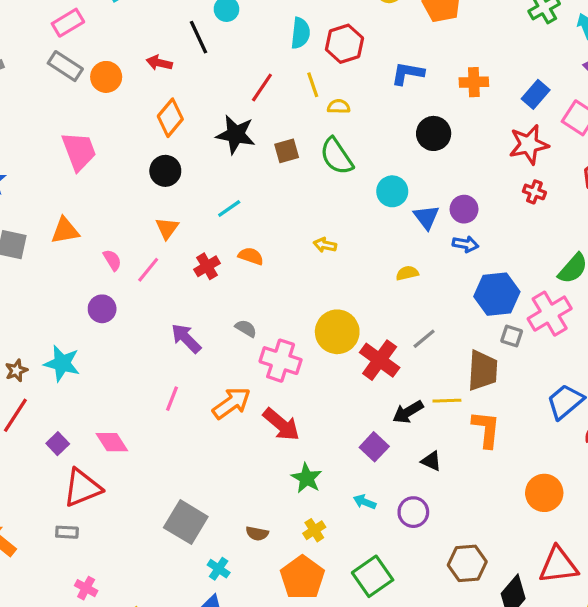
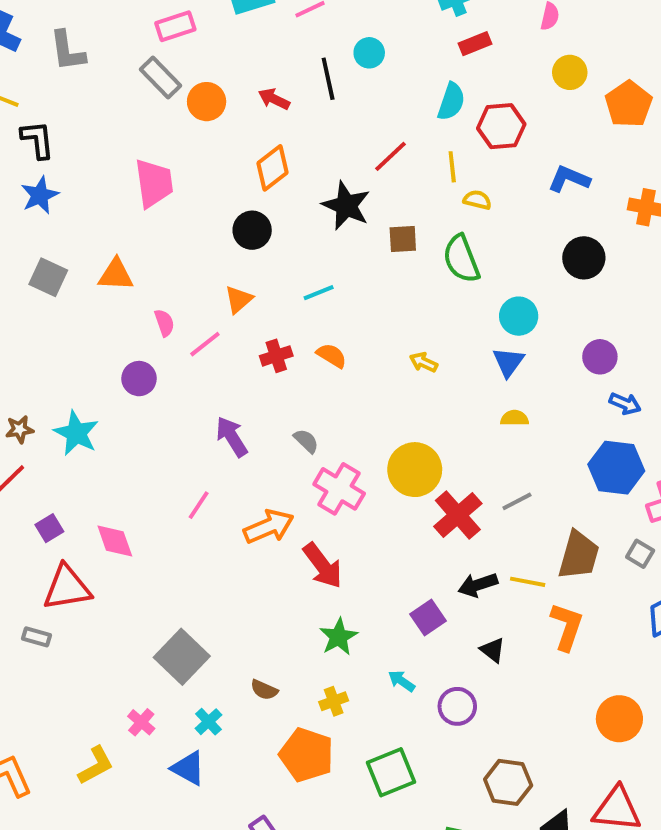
blue triangle: (426, 217) -> (508, 362), moved
blue arrow: (465, 244) -> (625, 404), moved
gray square: (512, 336) -> (640, 554), moved
orange pentagon: (302, 578) -> (307, 755), turned -30
pink cross: (86, 588) -> (141, 722), moved

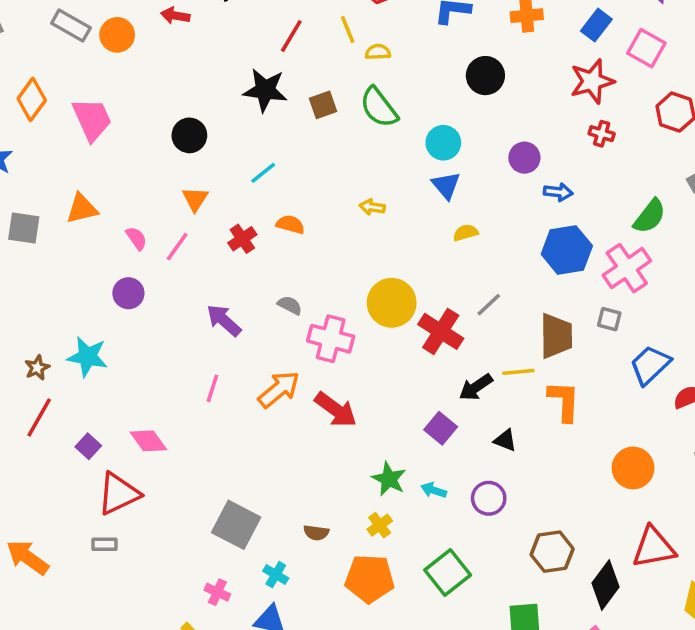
orange diamond: (272, 168) -> (32, 99), moved
green star: (339, 637) -> (389, 479), moved

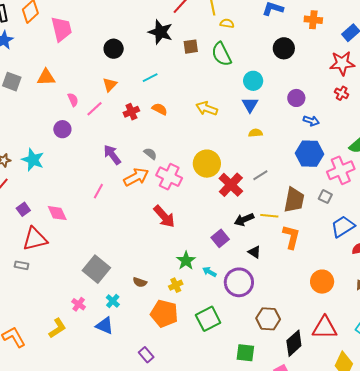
yellow arrow: (372, 207) -> (207, 108), size x1.5
orange arrow: (279, 389) -> (136, 177), moved
purple circle: (489, 498) -> (239, 282), size x1.5

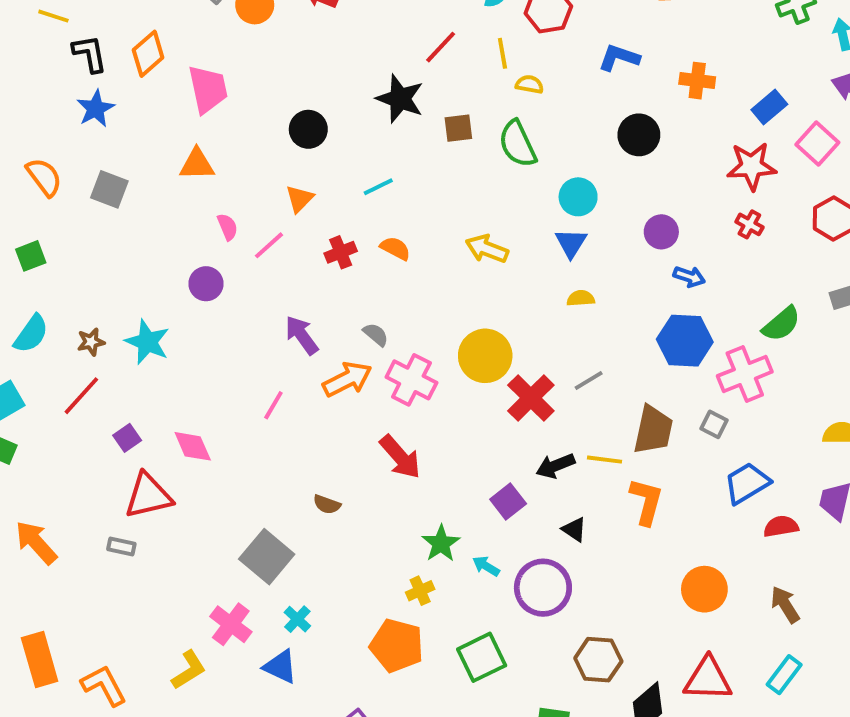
orange triangle: (46, 77) -> (197, 164), moved
brown semicircle: (140, 282) -> (327, 504), moved
pink cross: (79, 304) -> (231, 624), size x1.5

